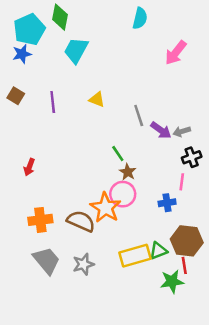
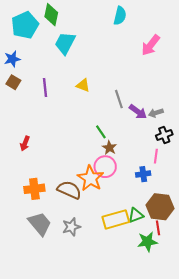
blue star: (22, 54) -> (12, 59), moved

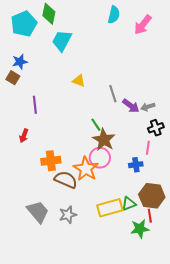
pink arrow: (151, 45) -> (143, 25), moved
blue star: (12, 59) -> (20, 62), moved
purple line: (45, 87) -> (35, 105), moved
brown star: (109, 148) -> (104, 140), size x1.6
orange cross: (34, 189) -> (51, 161), moved

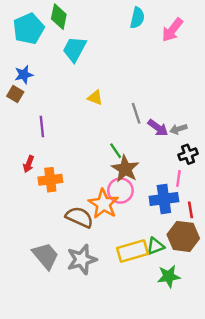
orange cross: (51, 161) -> (50, 180), moved
blue cross: (136, 165) -> (164, 199), size x1.6
gray star: (68, 215) -> (82, 259), size x1.4
red line: (150, 216) -> (190, 210), moved

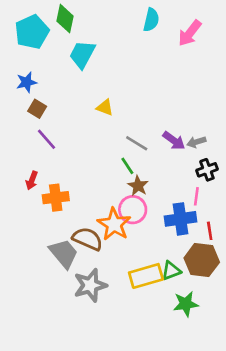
brown square: (15, 94) -> (37, 109), moved
gray line: (136, 113) -> (137, 143), moved, turned -40
purple line: (42, 127) -> (46, 139), turned -35
brown star: (125, 169) -> (138, 186), size x0.7
gray trapezoid: (46, 256) -> (64, 253), moved

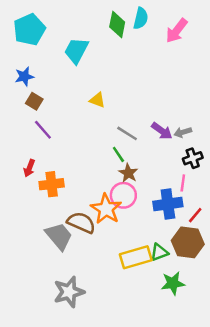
green diamond: (65, 19) -> (117, 25), moved
red line: (210, 231) -> (195, 215), turned 49
gray star: (90, 285) -> (69, 292), moved

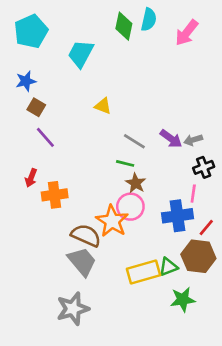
green line: (118, 154) -> (125, 163), turned -42
gray trapezoid: (59, 236) -> (82, 262), moved

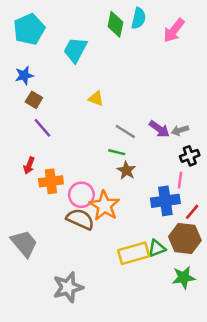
pink circle: (130, 207) -> (81, 195), moved
gray trapezoid: (82, 262) -> (24, 243), moved
green star: (183, 300) -> (184, 278), moved

